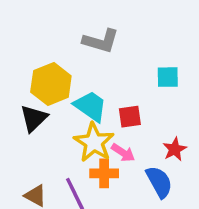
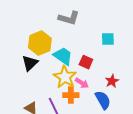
red square: (130, 117) -> (86, 62), turned 32

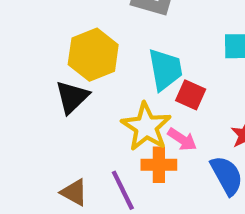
cyan trapezoid: (63, 56) -> (165, 70), moved, turned 45

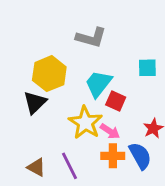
cyan trapezoid: (165, 70) -> (98, 84), turned -132
orange cross: (159, 165) -> (113, 156), moved

